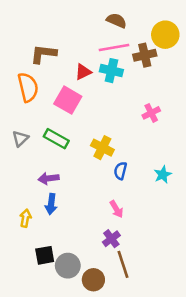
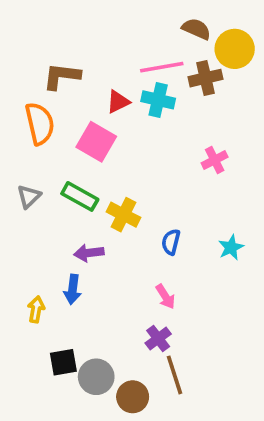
brown semicircle: (117, 21) -> (196, 29), moved
yellow cross: (102, 148) -> (124, 215), moved
purple arrow: (49, 178) -> (89, 253), moved

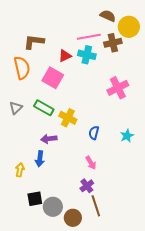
pink cross: (215, 160) -> (118, 88), size x1.5

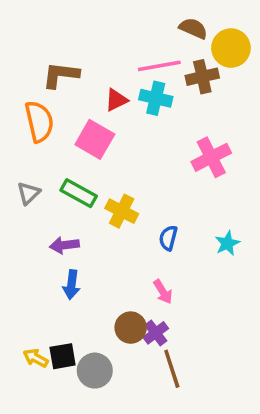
purple arrow: (49, 139) -> (64, 245), moved
yellow arrow: (20, 170) -> (36, 358), moved, turned -72
brown circle: (73, 218) -> (131, 328), moved

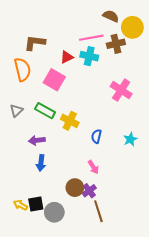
pink cross: (211, 157) -> (121, 90), turned -30

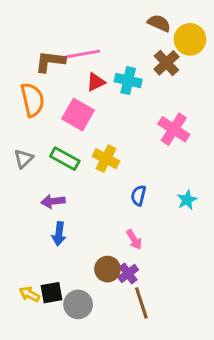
pink line: (91, 38) -> (82, 54), moved
brown cross: (116, 44) -> (166, 63), turned -30
yellow cross: (70, 121) -> (106, 159), moved

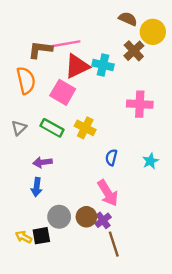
red triangle: (96, 82) -> (77, 66), size x1.6
pink cross: (174, 129) -> (140, 104), turned -30
blue arrow: (59, 234) -> (37, 187), moved
pink arrow: (134, 240) -> (108, 193), size x1.6
gray circle: (78, 304) -> (59, 217), moved

